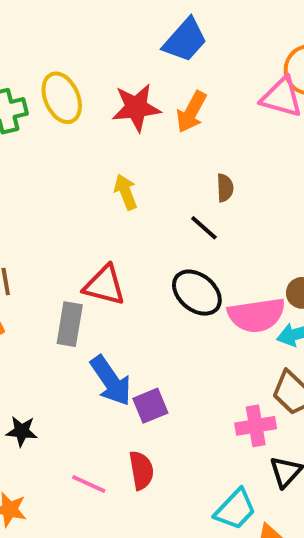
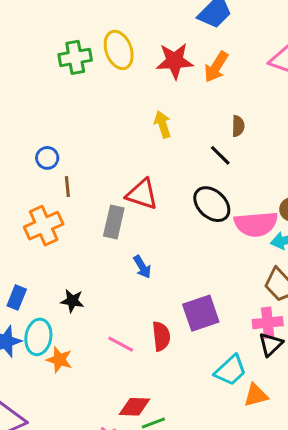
blue arrow: (111, 381) -> (142, 267), size x0.6
purple square: (150, 406) -> (201, 313), moved, size x1.4
pink cross: (256, 426) -> (268, 323), moved

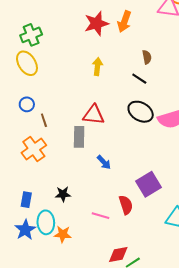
yellow ellipse: (119, 50) -> (27, 63), moved
yellow arrow: (163, 124) -> (97, 66), turned 36

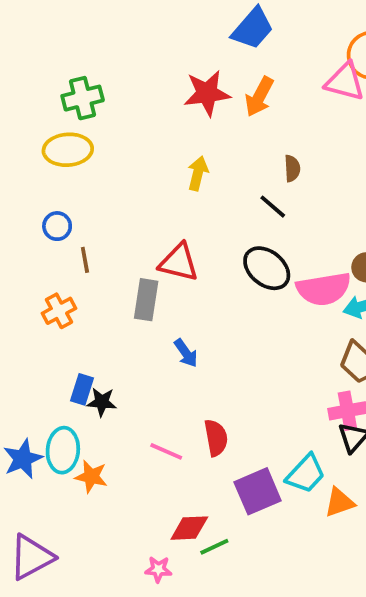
yellow ellipse: (27, 63) -> (68, 150), turned -70
orange cross: (34, 149) -> (59, 311), size x0.7
purple square: (148, 184) -> (258, 491), moved
blue rectangle: (26, 200) -> (82, 389), moved

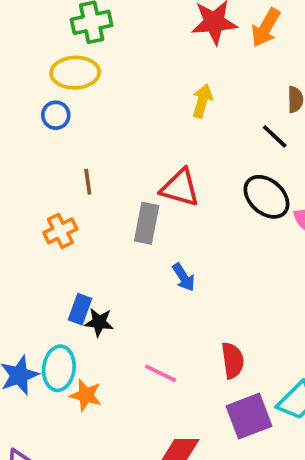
blue circle: (57, 226) -> (56, 115), moved
red semicircle: (216, 438) -> (233, 360), moved

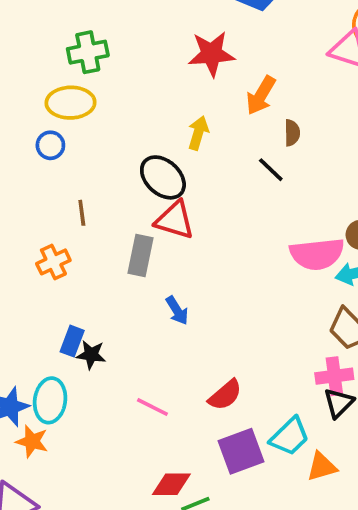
orange arrow: (266, 28) -> (261, 95), moved
black ellipse: (266, 197) -> (163, 177), moved
red semicircle: (233, 360) -> (225, 395), turned 57
orange star: (86, 395) -> (32, 441), moved

